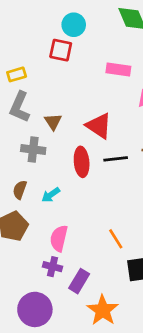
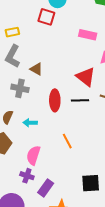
brown triangle: (53, 122) -> (36, 69), turned -32
red triangle: (99, 126) -> (86, 77), moved
cyan arrow: (51, 195) -> (30, 123), turned 32
orange line: (116, 239) -> (67, 141), moved

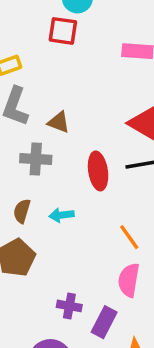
pink semicircle: (33, 155) -> (129, 280), moved

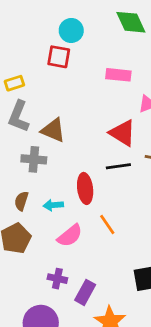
brown triangle: (59, 122) -> (53, 130), size x1.4
red ellipse: (98, 171) -> (85, 188), moved
pink semicircle: (129, 280) -> (70, 236), moved, turned -140

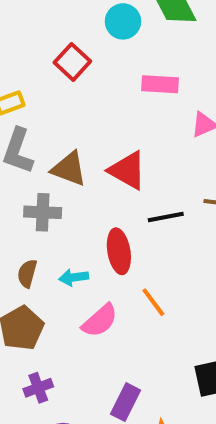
cyan circle: (71, 30) -> (123, 21), moved
red square: (59, 57) -> (72, 62), turned 35
red triangle: (123, 133) -> (127, 170), moved
purple cross: (57, 279) -> (38, 388), moved, turned -30

